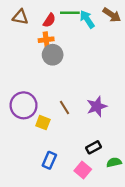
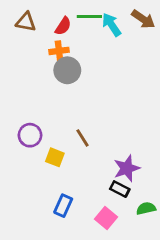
purple circle: (24, 105) -> (30, 135), size x0.7
purple star: (97, 106) -> (127, 168), moved
black rectangle: (94, 147) -> (120, 189), turned 56

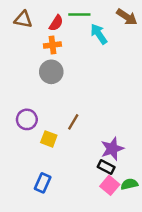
cyan arrow: (111, 25) -> (99, 34), moved
gray circle: (67, 70) -> (51, 72), moved
brown line: (82, 138) -> (73, 122), turned 63
blue rectangle: (63, 206) -> (43, 183), moved
pink square: (106, 218) -> (110, 185), moved

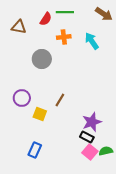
brown triangle: (23, 19) -> (19, 27), moved
cyan arrow: (99, 34) -> (92, 41), moved
orange cross: (52, 45) -> (64, 37), moved

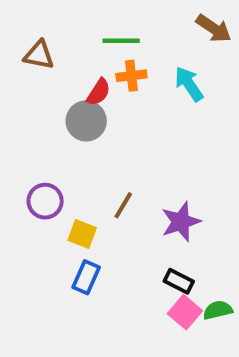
green line: (65, 12) -> (121, 41), moved
red semicircle: (46, 19) -> (99, 92), moved
purple star: (92, 122) -> (181, 222), moved
blue rectangle: (35, 150) -> (86, 277), moved

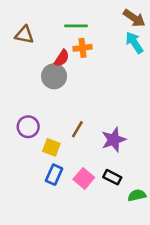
cyan arrow: (189, 84) -> (134, 43), moved
pink square: (185, 312) -> (84, 178), moved

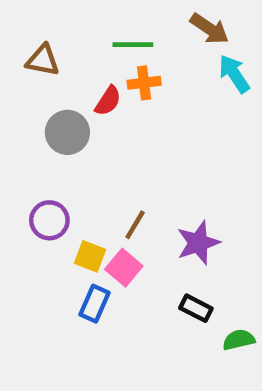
brown arrow: (134, 18) -> (209, 29), moved
gray circle: (54, 76) -> (67, 132), moved
pink square: (84, 178) -> (124, 268), moved

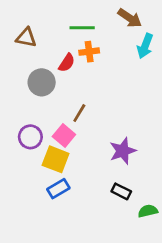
cyan arrow: (234, 74) -> (145, 46), turned -125
brown line: (135, 225) -> (79, 113), moved
yellow square: (90, 256) -> (56, 159), size x1.4
pink square: (124, 268) -> (64, 135), moved
blue rectangle: (94, 304) -> (58, 189), turned 35

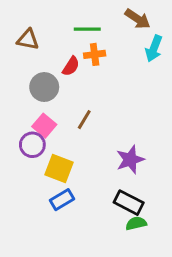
pink square: (64, 135) -> (44, 126), moved
black rectangle: (121, 191) -> (129, 203), size x1.4
green semicircle: (148, 211) -> (136, 223), moved

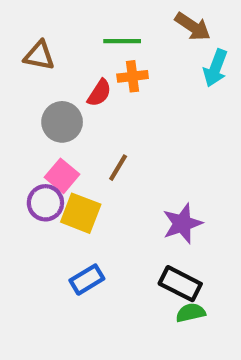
yellow square: (59, 169) -> (81, 213), moved

